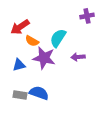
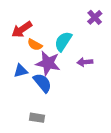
purple cross: (87, 16) -> (95, 17), turned -32
blue semicircle: (39, 93) -> (42, 83), moved, turned 30
gray rectangle: (20, 95) -> (37, 118), moved

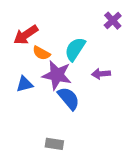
blue semicircle: (42, 83) -> (69, 98), moved
gray rectangle: (37, 118) -> (54, 144), moved

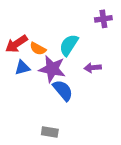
purple cross: (113, 21) -> (103, 19), turned 35
red arrow: (26, 35) -> (16, 44), moved
blue triangle: (24, 84) -> (22, 68), moved

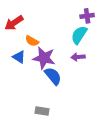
red arrow: (16, 44) -> (14, 23), moved
cyan semicircle: (69, 45) -> (79, 35), moved
blue triangle: (22, 68) -> (19, 57), turned 48

